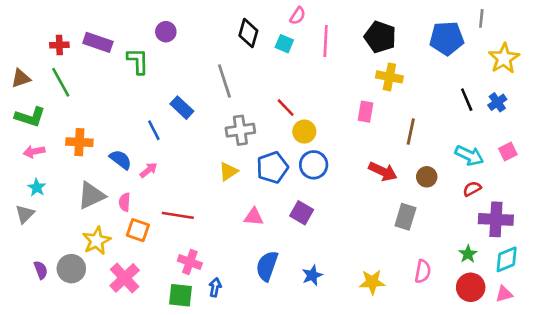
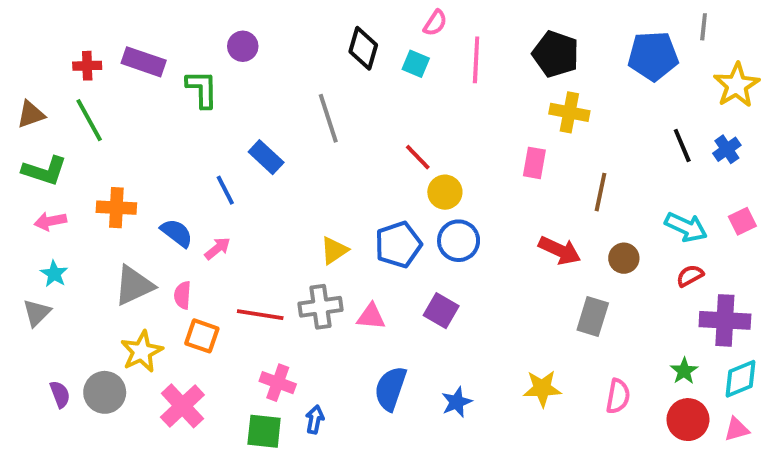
gray cross: (240, 130) -> (321, 307), moved
yellow star: (372, 282) -> (542, 388), moved

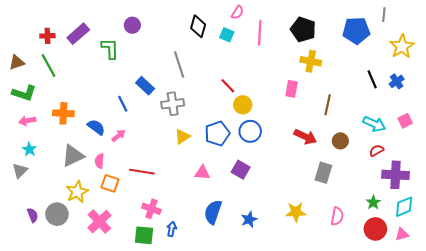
purple rectangle: (144, 62) -> (78, 34), turned -60
gray cross: (321, 307) -> (173, 104), moved

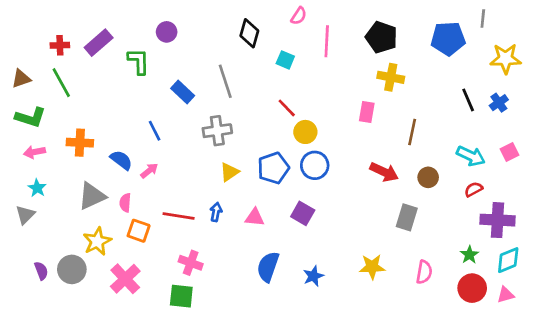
cyan square: (227, 35) -> (285, 60), moved
yellow star: (402, 46) -> (506, 59), turned 30
blue rectangle: (145, 86) -> (183, 92), moved
blue arrow: (172, 229) -> (216, 212), moved

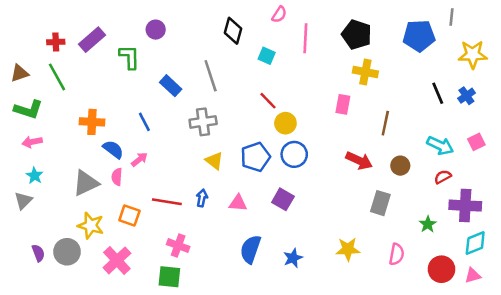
orange cross: (80, 143) -> (92, 122), moved
yellow triangle: (229, 172) -> (214, 161), turned -48
pink semicircle: (125, 203) -> (117, 177), moved
yellow star: (97, 241) -> (91, 226), turned -30
green star: (469, 255) -> (428, 224), moved

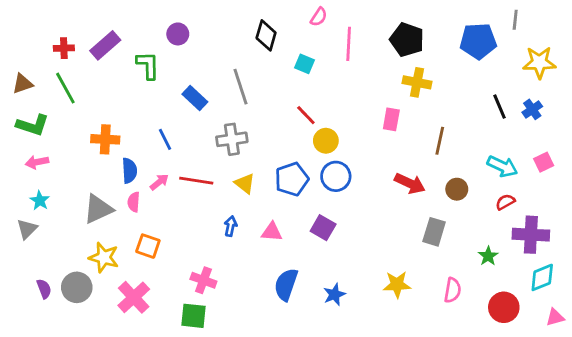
blue semicircle: (113, 149) -> (129, 171), turned 50
red line: (167, 202) -> (196, 181), moved
pink triangle: (473, 275) -> (555, 317), moved

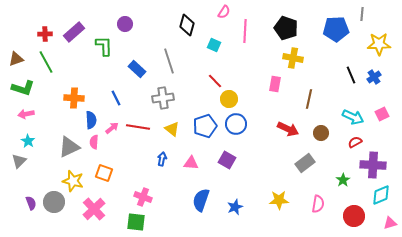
gray rectangle: (434, 232) -> (305, 163), turned 36

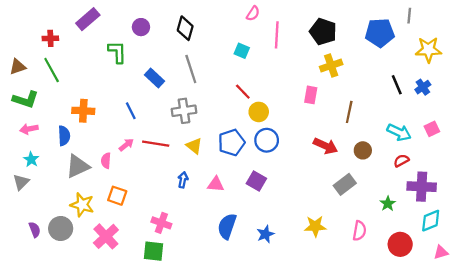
black diamond: (187, 25) -> (185, 28), moved
purple rectangle: (74, 32) -> (88, 19), moved
yellow cross: (293, 58) -> (331, 66), turned -30
blue semicircle: (91, 120) -> (64, 136), moved

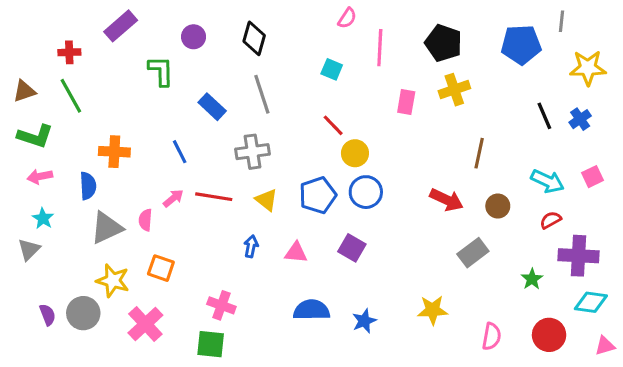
pink rectangle: (311, 95) -> (406, 102), moved
cyan diamond: (431, 221) -> (591, 302), turned 30
blue semicircle: (227, 226) -> (312, 310), turned 70
pink semicircle: (359, 231) -> (492, 336), moved

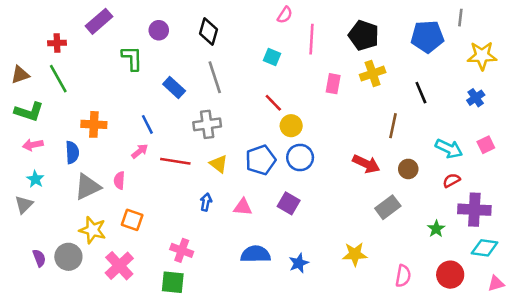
black line: (544, 116) -> (421, 93), moved
pink arrow: (173, 198) -> (140, 151), moved

